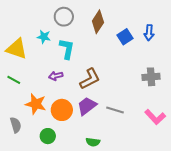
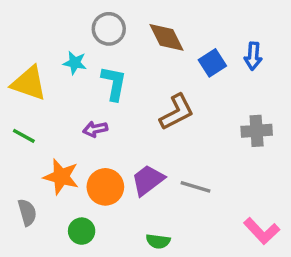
brown diamond: (98, 22) -> (167, 37), turned -60
brown L-shape: (90, 79) -> (177, 112), moved
pink L-shape: (155, 117) -> (262, 231), moved

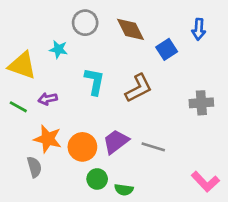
blue arrow: (253, 56) -> (199, 29), moved
cyan L-shape: (114, 83) -> (94, 81), moved
purple arrow: (95, 129) -> (48, 99), moved
gray semicircle: (27, 212) -> (34, 167), moved
green circle: (82, 231) -> (97, 179), moved

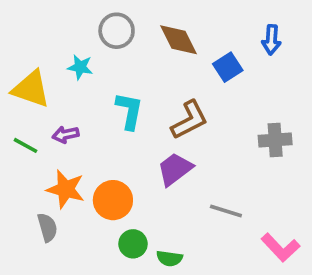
purple trapezoid: (116, 142) -> (175, 169), moved
gray line: (153, 147) -> (226, 211), moved

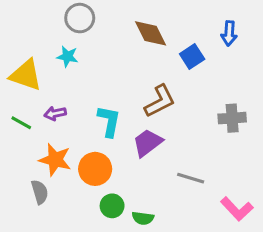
gray circle: (117, 31) -> (80, 18), moved
cyan L-shape: (129, 111) -> (109, 121), moved

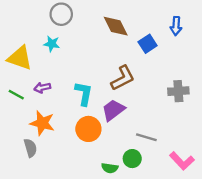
orange circle: (95, 169) -> (88, 129), moved
green circle: (112, 206) -> (132, 159), moved

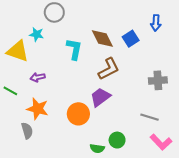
brown diamond: (116, 26) -> (102, 39), moved
cyan star: (52, 44) -> (37, 34), moved
cyan L-shape: (84, 93) -> (74, 49), moved
green line: (16, 95) -> (10, 91), moved
gray line: (146, 137) -> (150, 117), moved

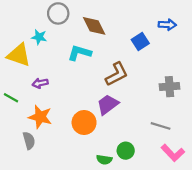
blue arrow: (156, 23) -> (167, 25), turned -91
brown diamond: (102, 39) -> (94, 26), moved
cyan L-shape: (74, 49) -> (80, 53), turned -85

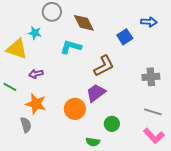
gray line: (161, 126) -> (153, 112), moved
green circle: (126, 151) -> (112, 124), moved

